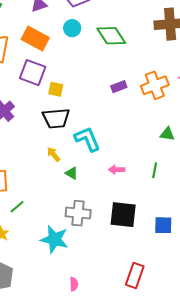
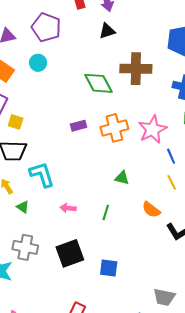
green diamond: (111, 36) -> (98, 83), moved
black square: (123, 215) -> (70, 253), turned -32

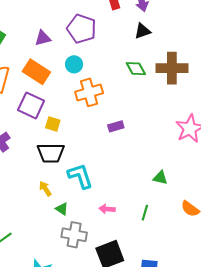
green diamond: (98, 83) -> (136, 69), moved, size x0.7
orange cross: (114, 128) -> (89, 92), moved
gray cross: (25, 247) -> (74, 235), moved

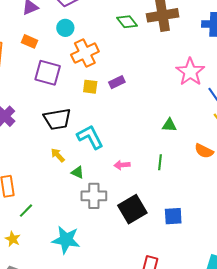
orange rectangle: (36, 72) -> (29, 41), size x0.6
purple square: (31, 105) -> (48, 73), moved
yellow square: (53, 124) -> (90, 87), moved

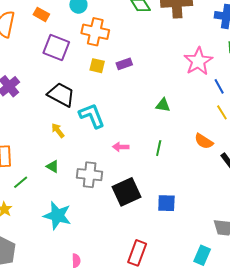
orange cross: (85, 53) -> (95, 32), turned 32
black trapezoid: (57, 119) -> (61, 95), turned -148
green triangle: (169, 125) -> (163, 105), moved
green triangle: (77, 172) -> (53, 166), moved

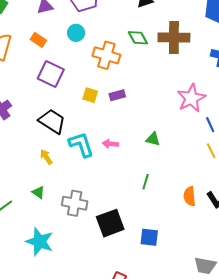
orange cross: (95, 32) -> (106, 55), moved
orange semicircle: (204, 141) -> (190, 196), moved, turned 48
pink arrow: (121, 147) -> (110, 144), moved

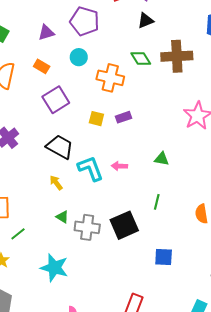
purple square: (51, 74) -> (56, 100), turned 36
green triangle: (38, 192) -> (62, 217), moved
black square: (110, 223) -> (124, 225), moved

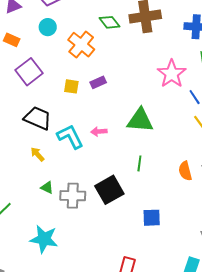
orange cross: (110, 78) -> (81, 45), turned 32
green triangle: (162, 159) -> (140, 120), size x1.8

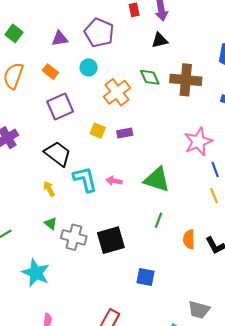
green line: (139, 163) -> (158, 220), moved

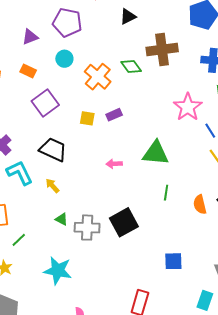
green diamond: (150, 77) -> (131, 67), moved
cyan L-shape: (85, 179) -> (20, 173), moved
blue square: (145, 277) -> (173, 261), moved

